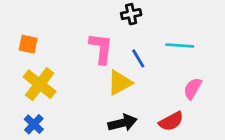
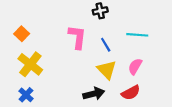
orange square: (28, 44) -> (22, 34), turned 32
yellow triangle: (120, 83) -> (107, 70), moved, turned -45
pink semicircle: (193, 88) -> (135, 66), moved

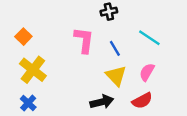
cyan line: (137, 35) -> (149, 38), turned 30

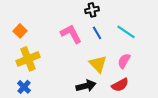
pink L-shape: (84, 40) -> (71, 34), turned -35
blue line: (115, 48) -> (97, 33), moved
yellow cross: (33, 70) -> (28, 59), turned 30

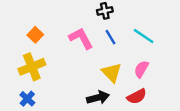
orange square: (20, 31) -> (35, 35), moved

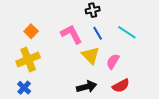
pink semicircle: (141, 69) -> (113, 61), moved
yellow triangle: (112, 72) -> (91, 55), moved

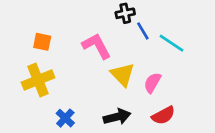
orange square: (31, 31) -> (42, 42), turned -32
blue line: (98, 33) -> (143, 31), moved
blue cross: (24, 88) -> (65, 118), moved

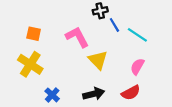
yellow cross: (38, 80) -> (30, 64), turned -35
pink semicircle: (152, 83) -> (137, 67), moved

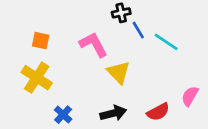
pink semicircle: (137, 67) -> (190, 96), moved

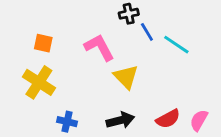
pink semicircle: (190, 96) -> (199, 120), moved
blue cross: (63, 115) -> (67, 122), turned -30

